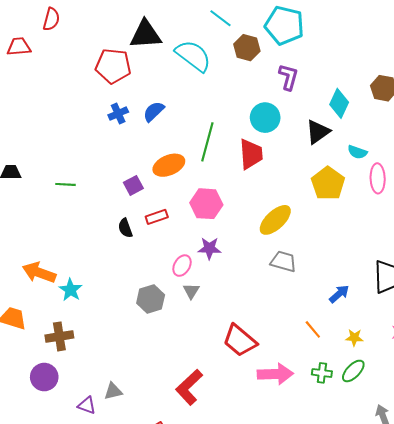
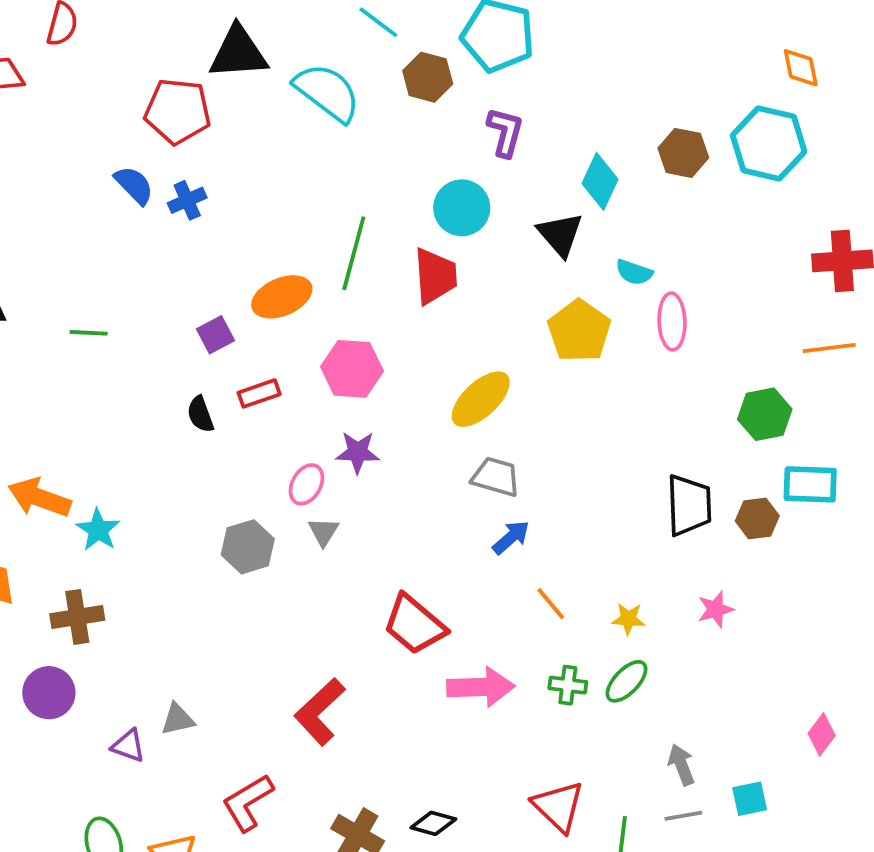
blue semicircle: (154, 111) -> (134, 185), moved, turned 90
black triangle: (318, 132) -> (560, 234), turned -36
blue arrow: (339, 294) -> (511, 537), moved

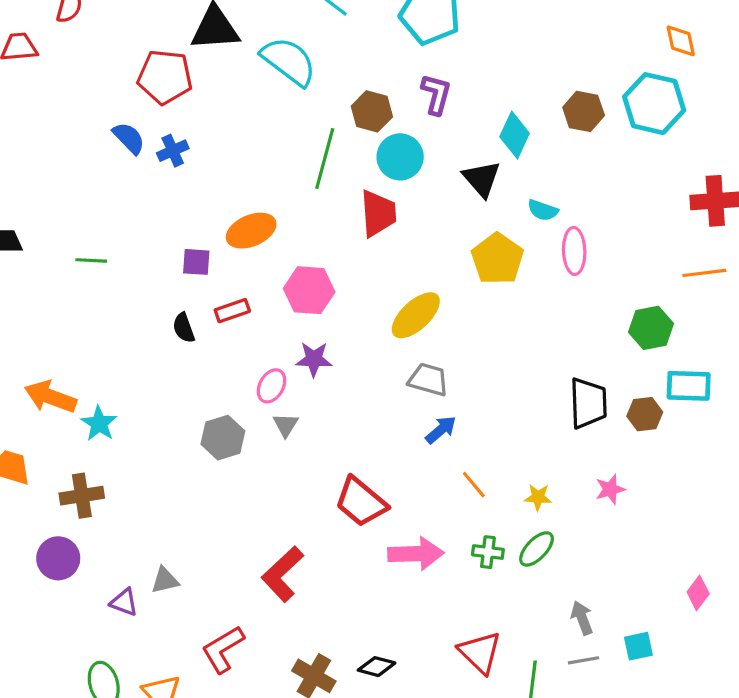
brown hexagon: (428, 77) -> (372, 111), moved
green line: (354, 253) -> (325, 158), moved
purple square: (216, 335) -> (196, 262), turned 32

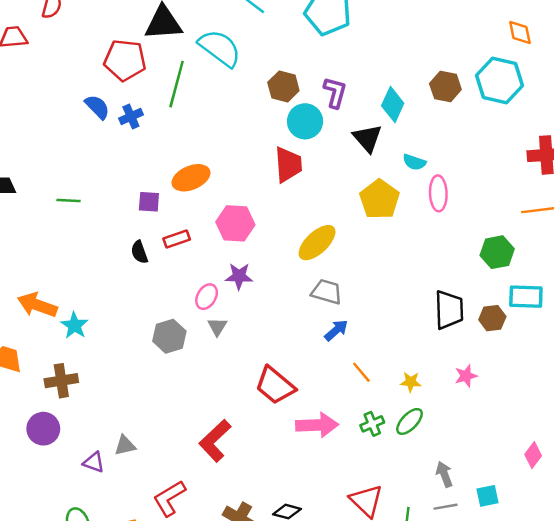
purple L-shape: (436, 94) -> (335, 93), moved
green line: (325, 158) -> (177, 84), moved
green cross: (488, 552) -> (372, 424), turned -30

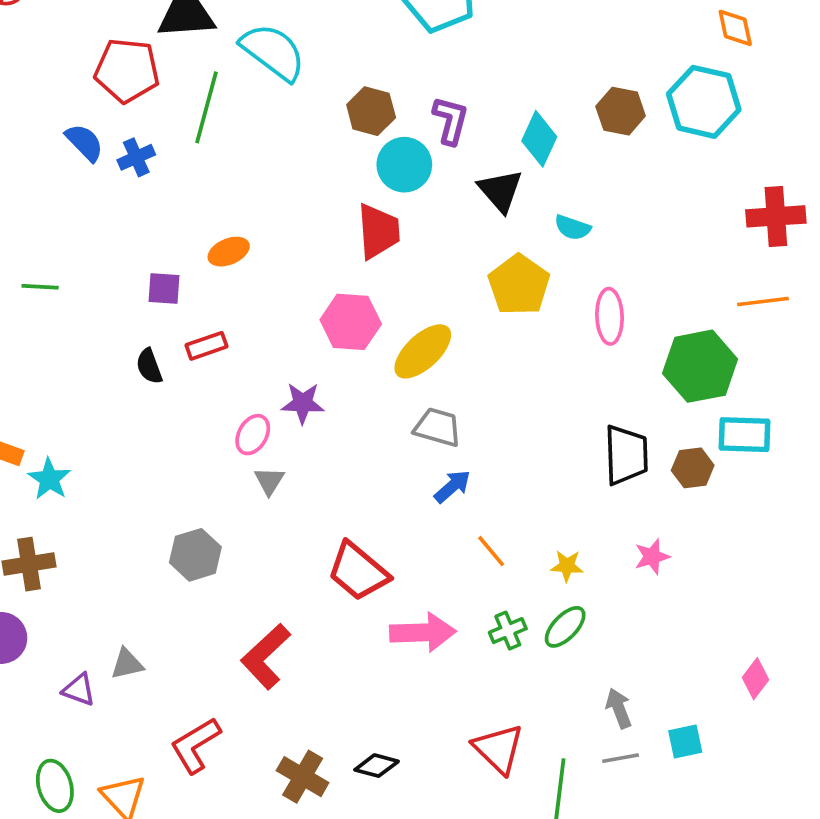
orange ellipse: (191, 178) -> (229, 252), size x0.7
pink ellipse: (438, 193) -> (609, 316), moved
pink hexagon: (235, 223) -> (351, 322), moved
green hexagon: (497, 252) -> (700, 366), size x1.4
gray hexagon: (169, 336) -> (195, 555), moved

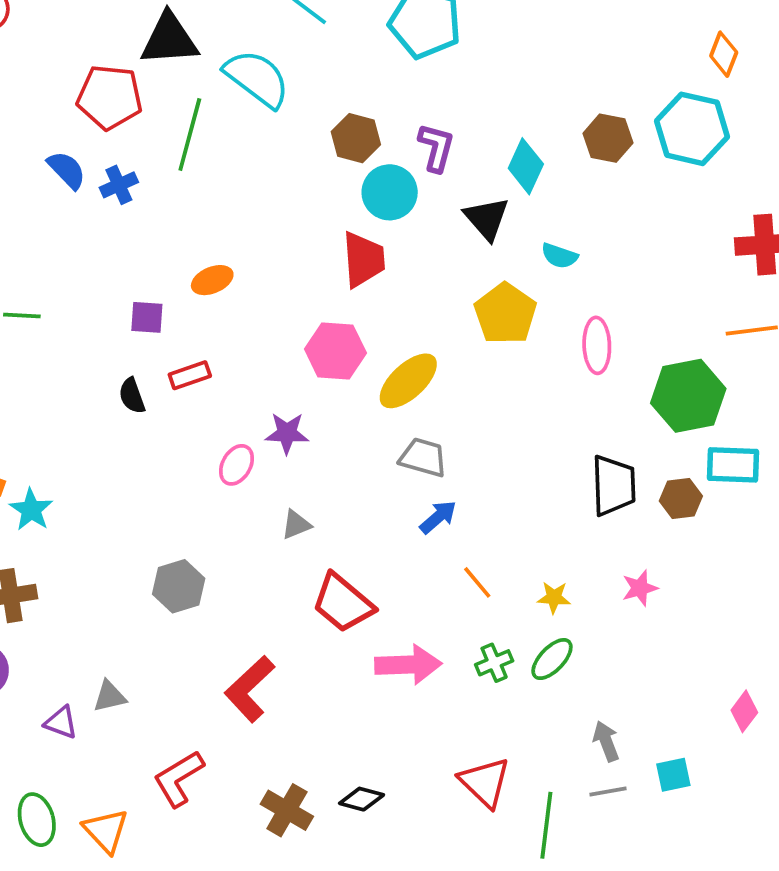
orange diamond: (735, 28) -> (724, 54), turned 33
gray triangle: (269, 481) -> (296, 525), moved, turned 36

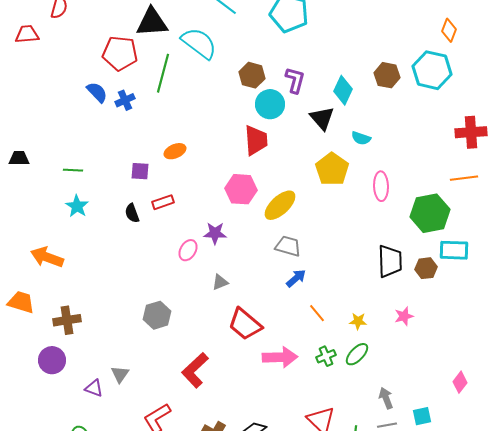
cyan star: (31, 510) -> (77, 206), moved
gray triangle: (110, 696) -> (120, 374), turned -42

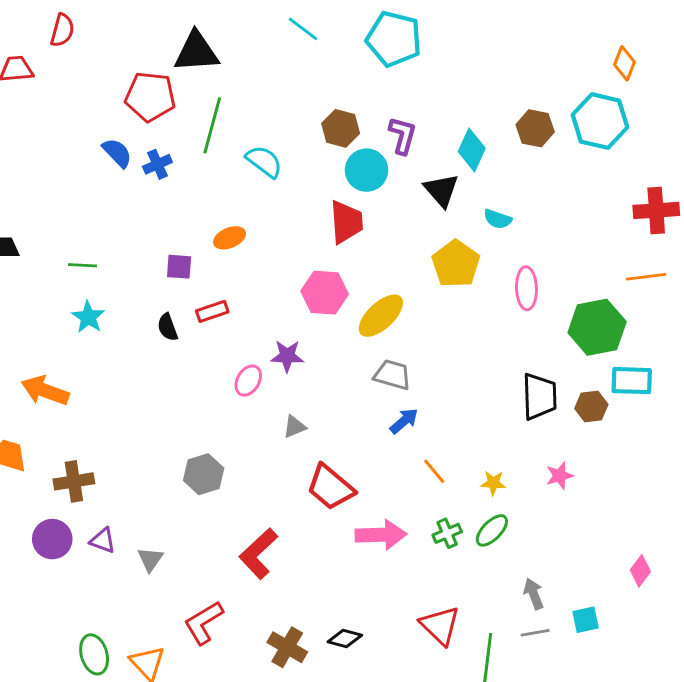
cyan semicircle: (199, 43) -> (264, 161), moved, size x0.7
purple triangle: (94, 388) -> (103, 541), moved

